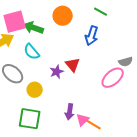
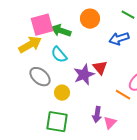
blue arrow: (92, 36) -> (119, 39), turned 54
purple star: (57, 72) -> (84, 75), size x1.5
orange line: (94, 125) -> (123, 95), moved

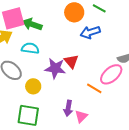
orange circle: (90, 19) -> (74, 12), moved
cyan semicircle: (59, 55) -> (30, 48), turned 138
purple star: (84, 75) -> (55, 68), turned 30

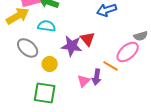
purple arrow: (68, 108) -> (97, 77), moved
pink triangle: (81, 116) -> (84, 81), moved

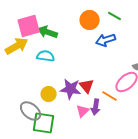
red triangle: (88, 39) -> (87, 86), moved
purple star: (72, 46) -> (71, 89), moved
gray ellipse: (28, 48) -> (31, 111), moved

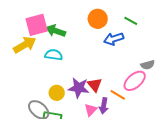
green line: (115, 16) -> (131, 21), moved

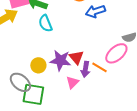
cyan semicircle: (54, 55) -> (45, 23), moved, turned -120
purple arrow: (104, 106) -> (85, 69), moved

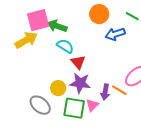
cyan semicircle: (45, 23) -> (65, 46), turned 144
red triangle: (76, 57) -> (78, 62), moved
green square: (33, 94) -> (74, 108), moved

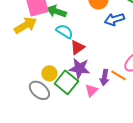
red triangle: (78, 62) -> (77, 47), turned 35
yellow circle: (58, 88) -> (49, 73), moved
green square: (74, 108) -> (66, 82), moved, turned 30

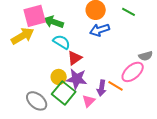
blue arrow: (114, 19) -> (100, 30), moved
yellow circle: (49, 73) -> (59, 77), moved

